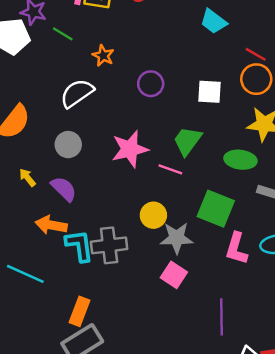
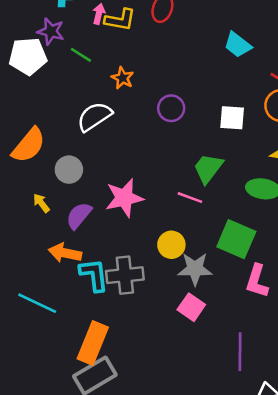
gray circle: (68, 145) -> (69, 170), moved
pink star: (130, 149) -> (124, 198), moved
purple semicircle: (64, 189) -> (79, 216), turned -96
orange rectangle: (79, 311) -> (93, 343), size x1.4

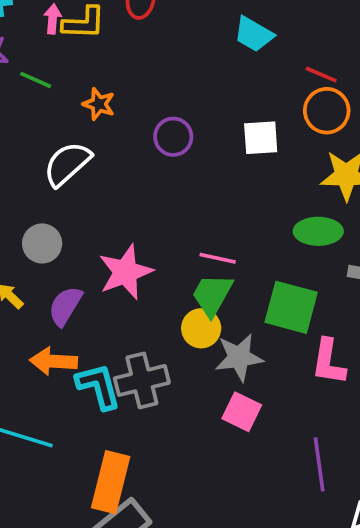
green trapezoid: (208, 168) -> (212, 295), moved

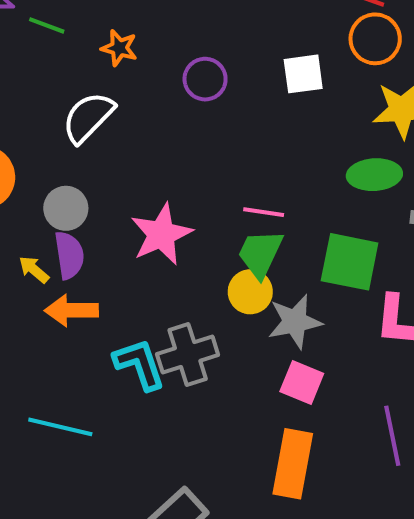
purple semicircle: (65, 306) -> (69, 255), moved, turned 144
orange arrow: (54, 361) -> (71, 310), moved
orange rectangle: (111, 482) -> (293, 464), moved

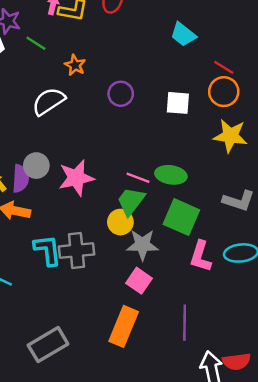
green ellipse: (374, 175) -> (171, 175), moved
gray circle: (66, 208) -> (36, 166), moved

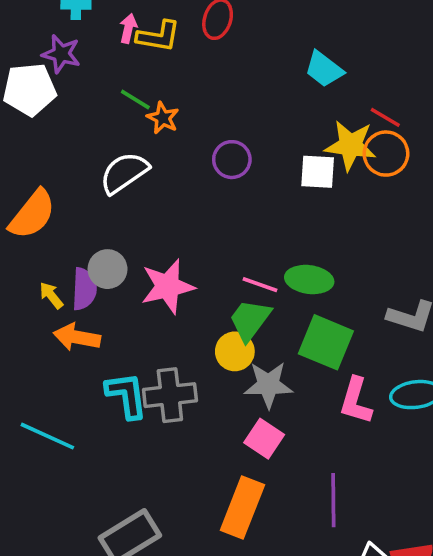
green line: (36, 43) -> (135, 100), moved
yellow star: (230, 136) -> (350, 145), moved

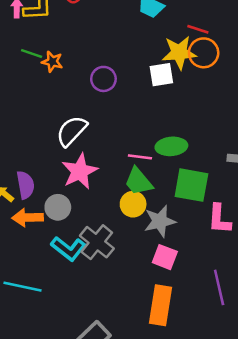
white semicircle: (124, 173) -> (72, 131), moved
gray circle: (108, 269) -> (58, 207), moved
green trapezoid: (250, 320) -> (138, 181), turned -64
cyan L-shape: (127, 395) -> (68, 249), turned 148
gray cross: (170, 395) -> (97, 242), turned -32

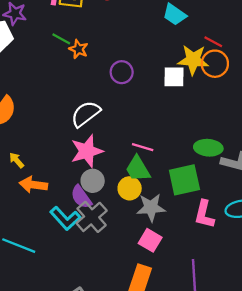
green ellipse: (171, 146) -> (208, 148), moved
purple semicircle: (25, 185) -> (81, 197), moved, turned 145
green square: (191, 185) -> (184, 180), turned -32
gray circle: (58, 207) -> (93, 181), moved

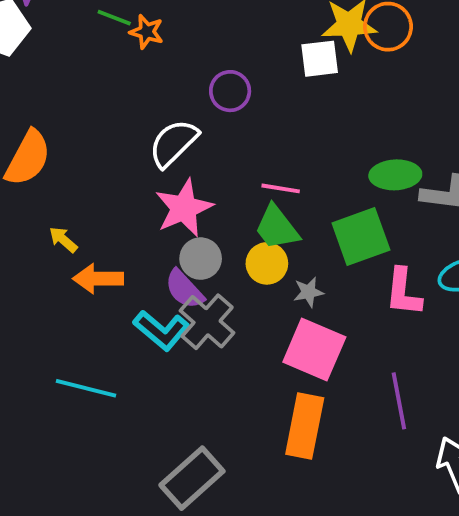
purple circle: (122, 72) -> (230, 91), moved
gray star: (151, 207) -> (309, 292), size x0.6
pink square: (150, 240) -> (314, 350), size x1.5

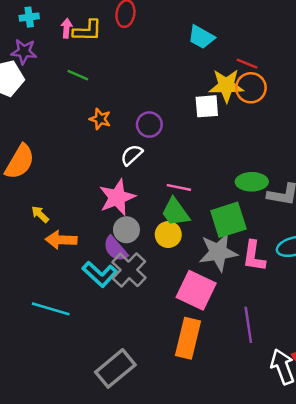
orange star: (147, 32) -> (100, 119), moved
white semicircle: (173, 143) -> (132, 155), moved, size x0.7
gray star: (309, 292) -> (218, 252), moved, size x2.0

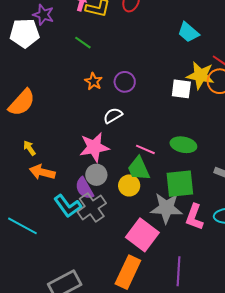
purple circle: (149, 125) -> (125, 82), moved
green ellipse: (252, 182) -> (183, 145), moved

